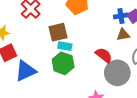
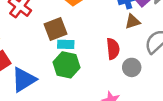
red semicircle: (104, 55) -> (113, 49), turned 54
gray circle: (117, 73) -> (132, 67), size x0.6

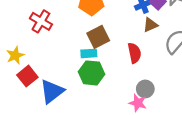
brown square: (56, 29) -> (98, 37), moved
gray circle: (132, 67) -> (145, 89), moved

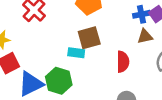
green hexagon: (91, 73) -> (59, 81), moved

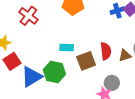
brown triangle: (145, 36) -> (125, 55), moved
brown square: (89, 38) -> (86, 61), moved

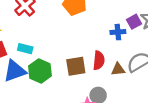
blue cross: (117, 11) -> (118, 32), moved
cyan rectangle: (67, 47) -> (25, 49), moved

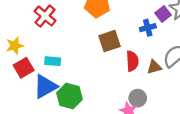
brown square: (76, 66) -> (109, 41), moved
green hexagon: (40, 71) -> (70, 96), moved

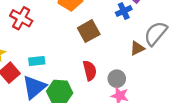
red semicircle: (132, 61) -> (90, 71), moved
gray circle: (138, 98) -> (117, 79), moved

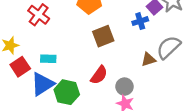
red semicircle: (90, 71) -> (99, 75), turned 42

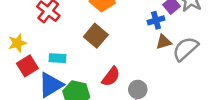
brown square: (103, 36) -> (96, 36), moved, turned -30
brown triangle: (149, 59) -> (164, 42), moved

